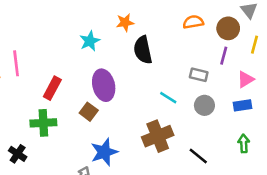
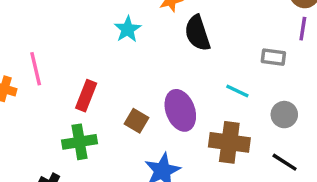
purple ellipse: (104, 85) -> (180, 110), moved
gray circle: (204, 105) -> (284, 115), moved
brown cross: (158, 136) -> (229, 142), turned 36

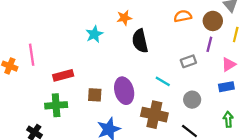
gray rectangle: (273, 57) -> (188, 61), turned -32
red rectangle: (86, 96) -> (63, 75), turned 48
brown square: (137, 121) -> (95, 95), turned -32

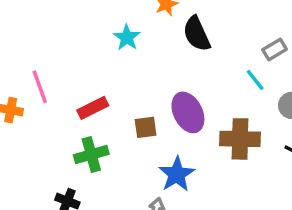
cyan line: (163, 81) -> (255, 80), moved, turned 32

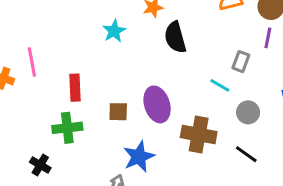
gray rectangle: (275, 50) -> (241, 62), turned -48
cyan line: (255, 80) -> (220, 85), turned -30
red rectangle: (93, 108) -> (75, 88), turned -75

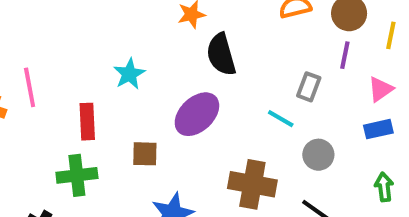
cyan star: (114, 31) -> (129, 74), moved
purple ellipse: (157, 104) -> (197, 114), moved, turned 64

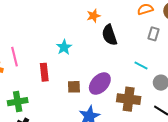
gray rectangle: (309, 87) -> (153, 34), moved
purple ellipse: (197, 114) -> (100, 84), moved
green cross: (77, 175) -> (18, 102), moved

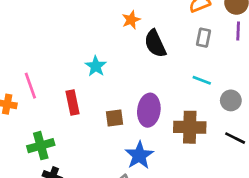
gray rectangle: (153, 34) -> (204, 38), moved
purple ellipse: (100, 84) -> (149, 110), turned -30

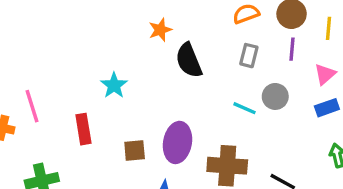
gray circle: (231, 100) -> (275, 96), moved

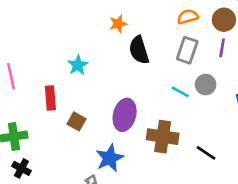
gray rectangle: (249, 56) -> (187, 50), size x1.4
brown square: (135, 150) -> (77, 121), moved, turned 30

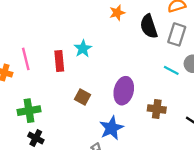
black semicircle: (139, 50) -> (149, 26), moved
red rectangle: (50, 98) -> (59, 61), moved
brown cross: (163, 137) -> (157, 109), size x0.7

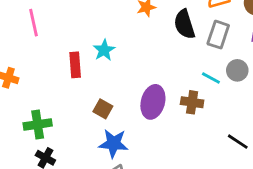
pink line: (26, 59) -> (34, 23), moved
brown cross: (157, 109) -> (192, 102), moved
blue star: (111, 128) -> (114, 143), moved, turned 30

